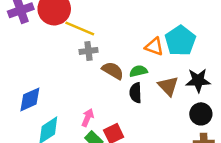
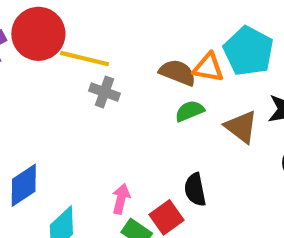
gray cross: (88, 51) -> (104, 92), turned 36
brown semicircle: (113, 71) -> (178, 73), moved
black semicircle: (136, 93) -> (195, 190), moved

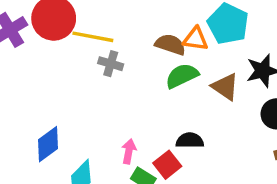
green semicircle: (190, 111) -> (182, 76), size x1.4
black semicircle: (195, 190) -> (190, 141), turned 104

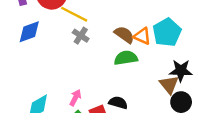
brown triangle: (225, 87) -> (169, 85), moved
blue diamond: (48, 144) -> (29, 32), moved

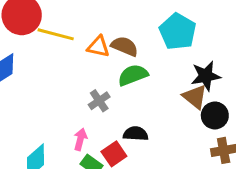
gray cross: (81, 36) -> (99, 101), moved, turned 35
orange triangle: (142, 36) -> (98, 47), moved

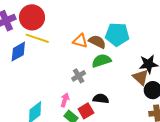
cyan pentagon: (178, 31) -> (117, 34), moved, turned -30
yellow line: (56, 34) -> (37, 38), moved

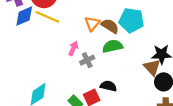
orange triangle: (80, 41) -> (92, 24), turned 49
blue diamond: (18, 52) -> (24, 16), moved
pink arrow: (65, 100) -> (73, 48), moved

